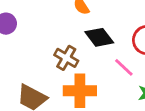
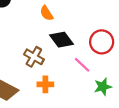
orange cross: (80, 91) -> (45, 84), size x0.6

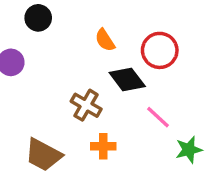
red circle: (102, 42) -> (160, 50), moved

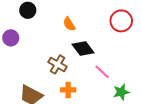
red circle: (160, 50) -> (121, 21), moved

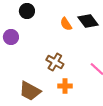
black diamond: (83, 49) -> (88, 21), moved

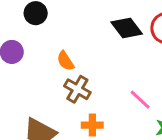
orange semicircle: (66, 24) -> (65, 61), moved

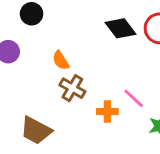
orange cross: (92, 125) -> (107, 111), moved

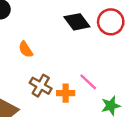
brown cross: (72, 88) -> (41, 86), moved

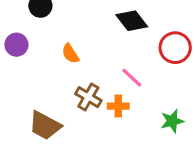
red circle: (111, 22) -> (175, 48), moved
pink line: (88, 82) -> (132, 78), moved

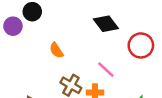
purple circle: (16, 45) -> (13, 26), moved

